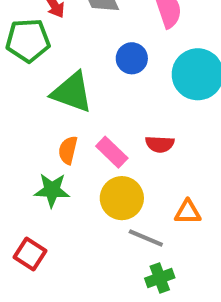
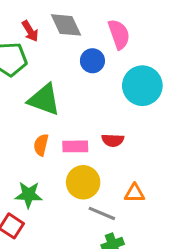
blue circle: (132, 58) -> (92, 61), moved
pink rectangle: (112, 152) -> (75, 146), turned -45
green star: (52, 190) -> (29, 195), moved

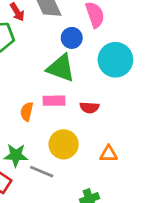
green triangle: (44, 100) -> (61, 68), moved
pink rectangle: (75, 146) -> (54, 101), moved
gray line: (102, 213) -> (42, 172), moved

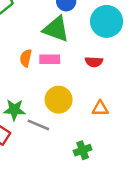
red semicircle: (89, 107) -> (94, 62), moved
orange semicircle: (27, 112) -> (26, 58), moved

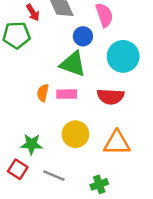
red semicircle: (94, 62) -> (111, 97), size x1.5
orange triangle: (100, 108) -> (117, 143), size x1.6
gray line: (38, 125) -> (54, 176), moved

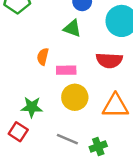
green triangle: (73, 64) -> (72, 28), size x0.7
pink rectangle: (67, 94) -> (66, 70), moved
gray line: (54, 176) -> (67, 139), moved

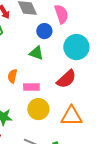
red semicircle: (109, 60) -> (66, 79), turned -45

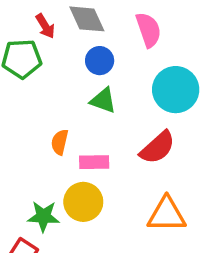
blue circle: (44, 31) -> (100, 61), moved
yellow circle: (38, 109) -> (83, 202), moved

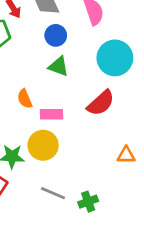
orange semicircle: (60, 142) -> (25, 99), turned -36
orange triangle: (167, 215) -> (126, 155), moved, size x0.6

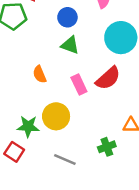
pink rectangle: (51, 114) -> (79, 85), moved, turned 66
green cross: (88, 202) -> (107, 147), moved

